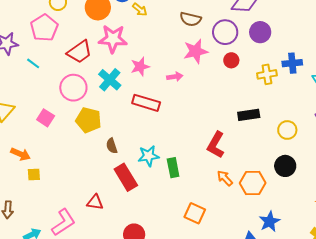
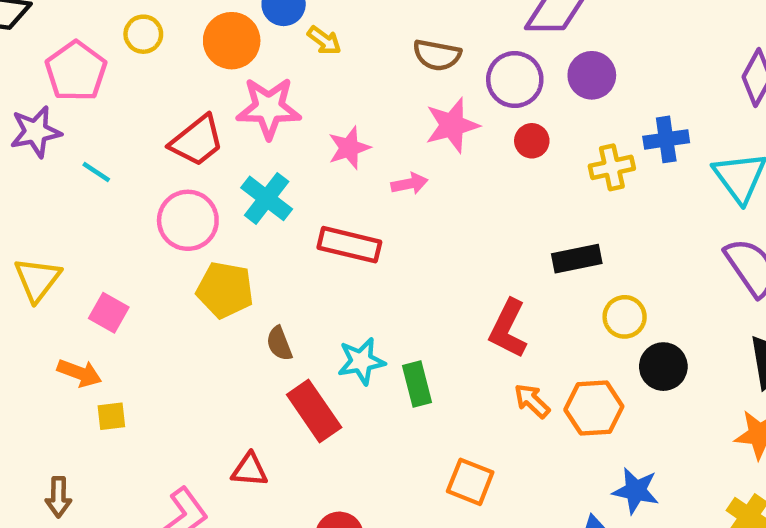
pink pentagon: (44, 28) -> (76, 71), moved
pink star: (140, 67) -> (349, 148), moved
pink square: (46, 118) -> (109, 313), moved
yellow circle: (287, 130) -> (625, 317), moved
blue star: (270, 222) -> (636, 491), turned -30

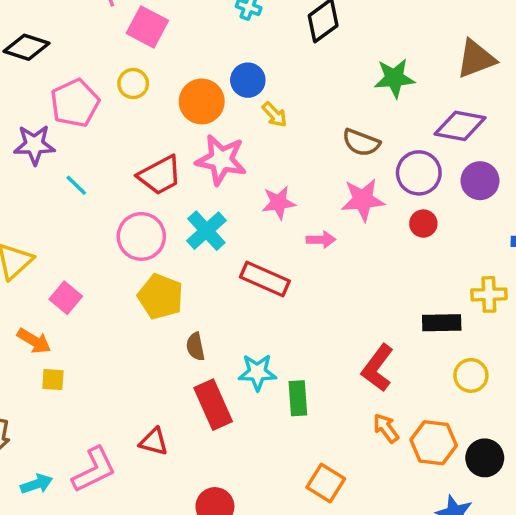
yellow cross: (612, 167) -> (489, 294), moved
black circle: (663, 367) -> (485, 458), moved

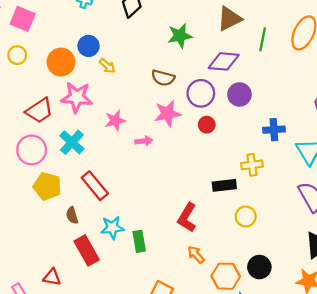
red rectangle: (265, 279) -> (95, 186), moved, turned 32
orange hexagon: (434, 443) -> (226, 276), moved

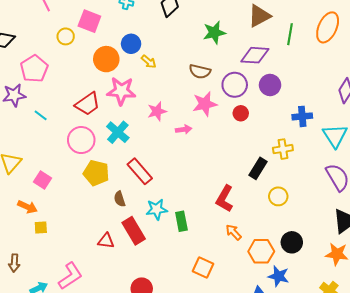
pink square: (23, 19) -> (89, 21), moved
yellow circle: (17, 55) -> (66, 36), moved
black rectangle: (224, 185) -> (258, 168), turned -50
red triangle: (52, 277) -> (106, 241), moved

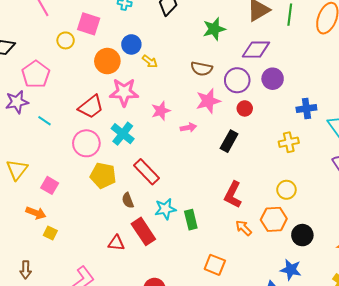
green line: (290, 34) -> (290, 15), moved
black rectangle: (258, 168) -> (229, 141), moved
yellow square: (41, 228) -> (50, 233), turned 32
orange hexagon: (261, 251) -> (274, 219), moved

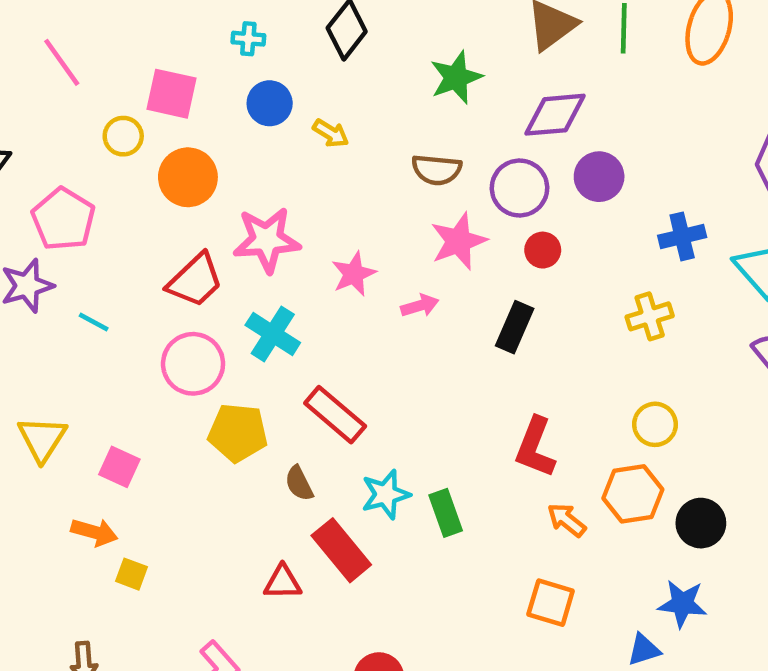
blue circle: (131, 44) -> (270, 103), moved
orange circle: (107, 61) -> (188, 177), moved
yellow arrow: (150, 61) -> (331, 133), moved
orange square: (215, 265) -> (551, 603), moved

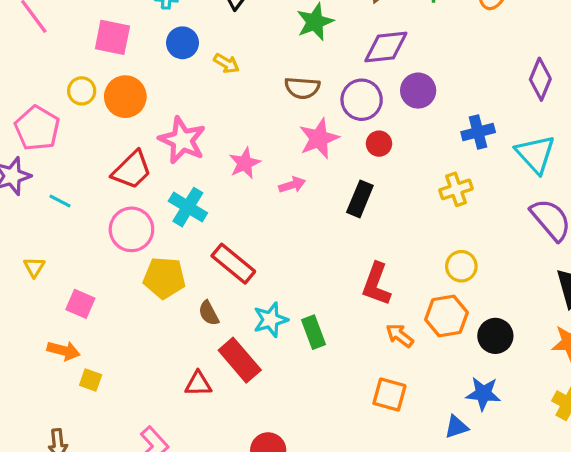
yellow circle: (123, 136) -> (82, 91), moved
pink star: (267, 240) -> (182, 140), turned 30
yellow triangle: (42, 439) -> (34, 267), moved, size x0.6

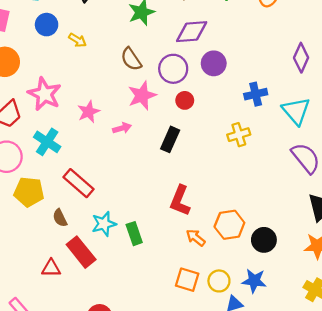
brown semicircle: (302, 88) -> (131, 59), turned 50
yellow circle: (461, 266) -> (219, 281), moved

